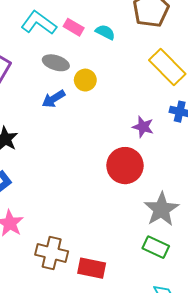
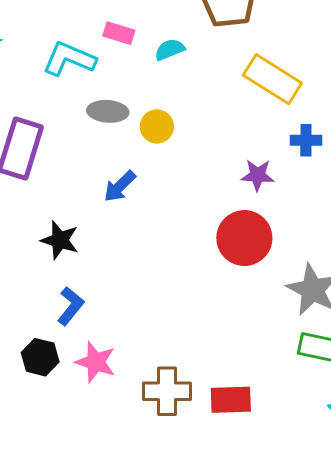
pink rectangle: (74, 27) -> (119, 33), moved
cyan semicircle: (105, 32) -> (170, 50), turned -36
blue arrow: (53, 99) -> (120, 186), moved

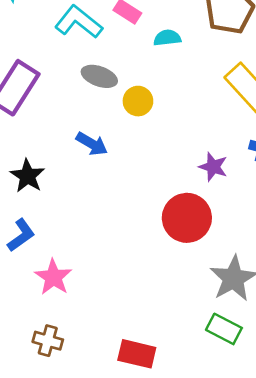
blue arrow: (120, 186) -> (92, 144), turned -120
pink star: (96, 362) -> (53, 277), moved
brown cross: (167, 391) -> (48, 341), moved, size x0.7

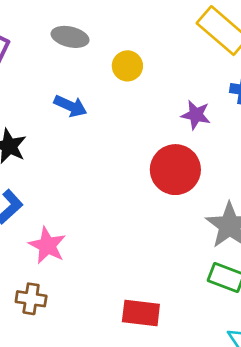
yellow circle: (138, 101) -> (127, 66), moved
brown cross: (48, 341) -> (31, 299), moved

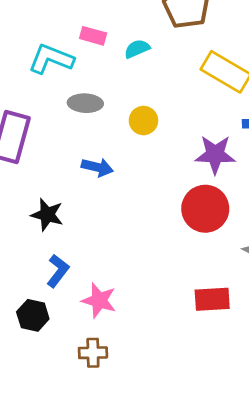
purple star: (196, 115) -> (215, 154), size x1.4
red rectangle: (141, 313) -> (212, 299), moved

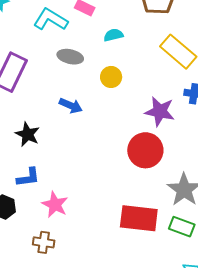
cyan semicircle: (137, 49) -> (113, 35), moved
blue L-shape: (58, 271) -> (28, 177), turned 35
red rectangle: (212, 299) -> (139, 218), size x1.4

